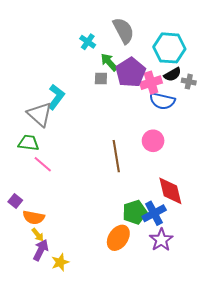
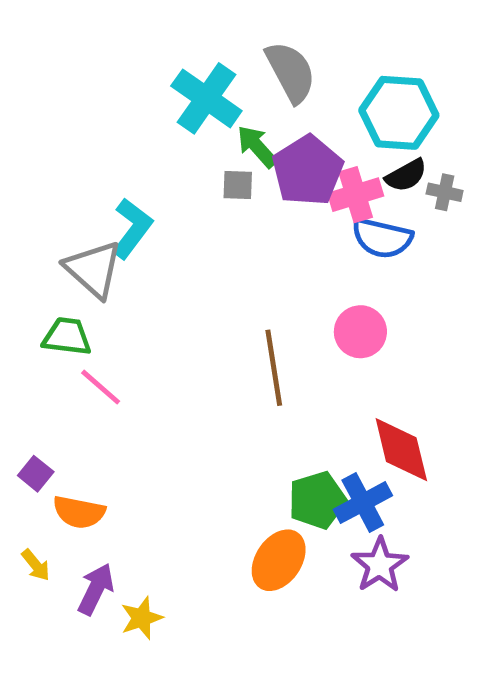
cyan cross: (88, 42) -> (206, 98), size x1.8
yellow arrow: (38, 235) -> (36, 565), moved

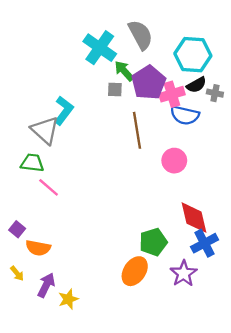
brown line: (274, 368) -> (137, 130), moved
blue cross: (363, 503) -> (205, 243), moved

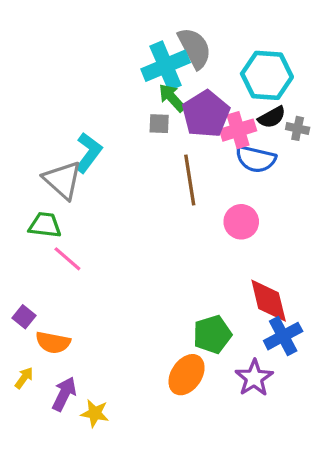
cyan cross: (100, 48) -> (166, 66), moved, turned 32
yellow arrow: (17, 273) -> (24, 378), turned -105
yellow star: (68, 299) -> (95, 413), turned 30

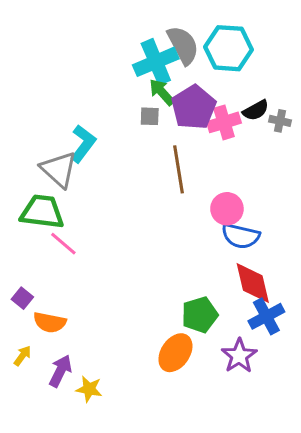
cyan hexagon: (267, 75) -> (228, 48), moved
blue semicircle: (256, 159) -> (241, 236), moved
green trapezoid: (45, 225) -> (42, 212), size x1.4

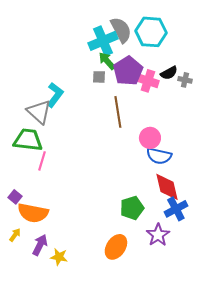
pink cross: (224, 122) -> (148, 81), turned 35
pink line: (63, 244) -> (42, 161), turned 66
orange semicircle: (50, 322) -> (33, 213), size x1.4
orange ellipse: (175, 353) -> (116, 247), moved

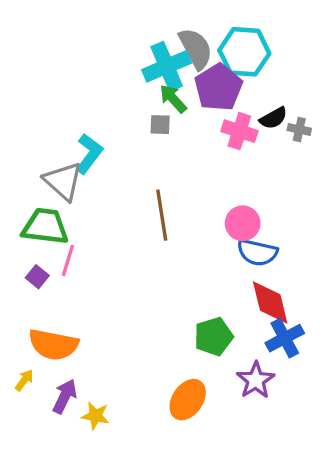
purple pentagon: (128, 71) -> (218, 87), moved
brown line: (118, 112) -> (162, 215), moved
purple square: (15, 197) -> (37, 277), moved

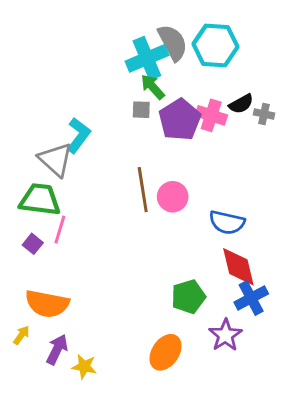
purple pentagon: (218, 87) -> (180, 120), moved
pink circle: (243, 223) -> (173, 197), moved

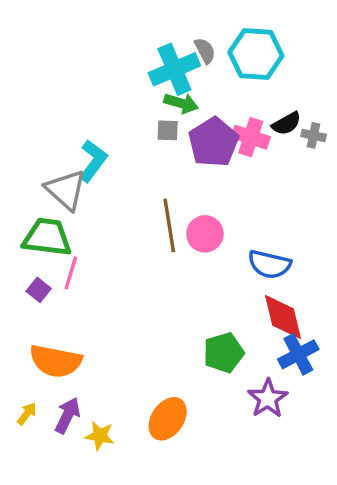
gray semicircle: (173, 43) -> (205, 51), size x0.6
green arrow: (153, 87) -> (181, 103), turned 148
yellow arrow: (21, 335) -> (27, 414), moved
orange ellipse: (166, 352) -> (168, 419), moved

